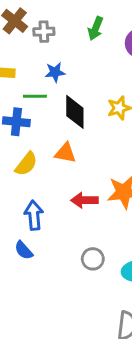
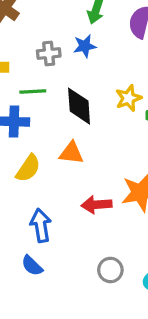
gray cross: (44, 32) -> (49, 53), moved
blue star: (55, 72) -> (85, 46), moved

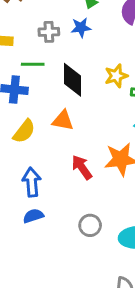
red arrow: (97, 205) -> (82, 167), turned 55
blue semicircle: (32, 266) -> (33, 216), moved, turned 114

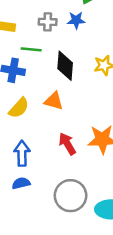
gray circle: (90, 225) -> (71, 196), size x1.6

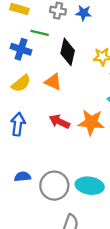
red arrow: (67, 144) -> (59, 122), turned -42
blue semicircle: (21, 183) -> (23, 177), moved
gray circle: (71, 196) -> (54, 186), moved

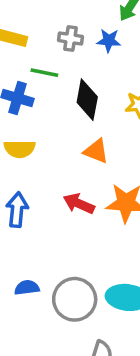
orange triangle: (53, 82) -> (96, 151), moved
yellow semicircle: (21, 83) -> (19, 149), turned 42

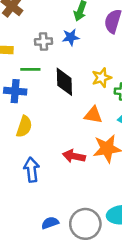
yellow semicircle: (19, 149) -> (24, 127), turned -60
orange triangle: (96, 151) -> (93, 115), moved

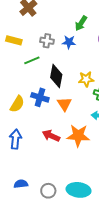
green line: (30, 69) -> (32, 60), turned -35
blue cross: (15, 91) -> (40, 97), moved
orange triangle: (93, 115) -> (64, 104), moved, turned 35
gray circle: (85, 224) -> (48, 191), size x0.6

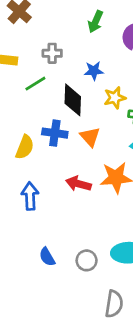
blue star: (69, 42) -> (94, 71), moved
blue semicircle: (21, 184) -> (47, 257), turned -104

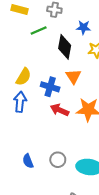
blue cross: (55, 133) -> (50, 87), moved
blue arrow: (30, 196) -> (20, 102), moved
gray circle: (87, 260) -> (58, 160), moved

